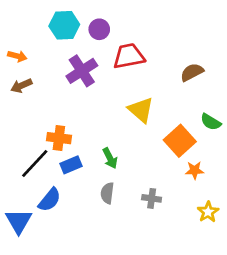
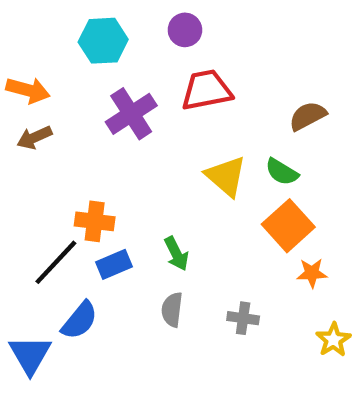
purple circle: (99, 29) -> (185, 30), moved
orange arrow: (17, 56) -> (28, 90), size x1.4
green semicircle: (211, 122) -> (282, 172), moved

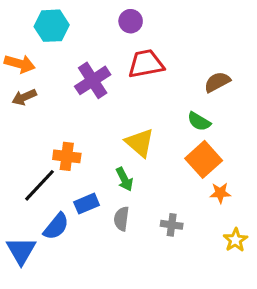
cyan hexagon: (103, 41) -> (52, 26), moved
yellow triangle: (226, 176) -> (140, 143), moved
blue rectangle: (114, 264) -> (87, 204), moved

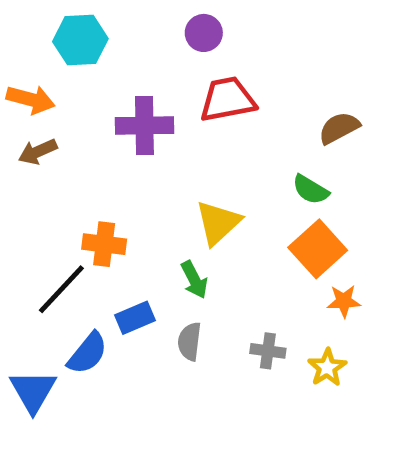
purple cross: (93, 80) -> (144, 125), turned 32
yellow triangle: (140, 143) -> (218, 223), turned 36
yellow star: (235, 240) -> (327, 368), moved

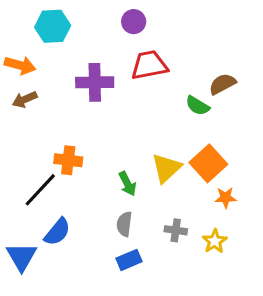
green semicircle: (311, 190) -> (198, 106), moved
yellow triangle: (218, 223) -> (166, 168), moved
blue rectangle: (135, 318) -> (129, 260), moved

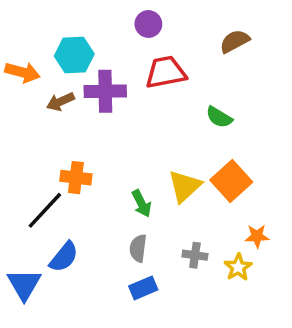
cyan hexagon: (53, 26) -> (74, 55), moved
brown semicircle: (222, 84) -> (235, 41), moved
brown arrow: (25, 99) -> (60, 102), moved
orange star: (226, 198) -> (257, 236), moved

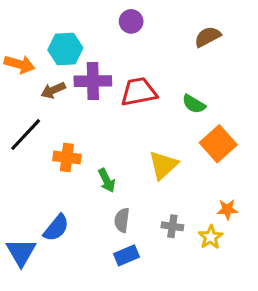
red trapezoid: (166, 72) -> (139, 92), moved
orange square: (231, 181) -> (218, 144), moved
green arrow: (141, 203) -> (107, 180), moved
black line: (45, 210) -> (26, 135), moved

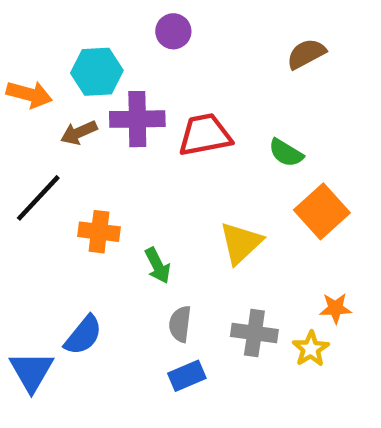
purple circle: (131, 21) -> (173, 31), moved
gray cross: (172, 226) -> (254, 333), size x1.4

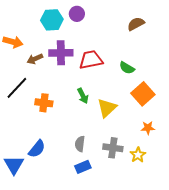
cyan hexagon: (97, 72) -> (52, 20), moved
green arrow: (158, 265) -> (83, 96), moved
orange star: (335, 308) -> (148, 128), moved

